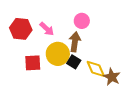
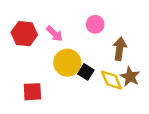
brown arrow: (75, 42) -> (120, 49), moved
red square: (33, 63) -> (32, 92), moved
brown star: (112, 77) -> (130, 77), moved

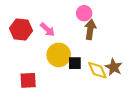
pink circle: (95, 24) -> (84, 13), moved
brown arrow: (120, 49) -> (90, 30), moved
black square: (86, 72) -> (75, 63), turned -32

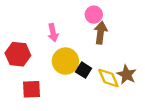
red hexagon: (21, 30) -> (18, 54), moved
pink arrow: (47, 30) -> (53, 33), turned 35
black square: (75, 63) -> (84, 70), turned 32

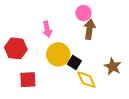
yellow diamond: (108, 78) -> (86, 80), moved

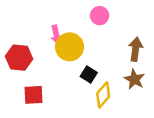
brown arrow: (90, 29) -> (136, 49), moved
yellow circle: (58, 54) -> (70, 47), moved
yellow diamond: (86, 80) -> (103, 95), turned 65

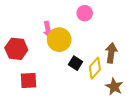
brown arrow: (136, 49) -> (111, 53), moved
brown star: (134, 79) -> (114, 87), moved
yellow diamond: (103, 95) -> (95, 68), moved

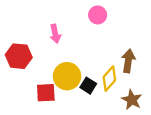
yellow circle: (59, 40) -> (67, 76), moved
black square: (75, 63) -> (88, 86), moved
red square: (29, 80) -> (46, 93), moved

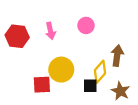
pink circle: (98, 15) -> (86, 25), moved
red hexagon: (19, 56) -> (17, 36), moved
black square: (88, 86) -> (90, 86), moved, turned -32

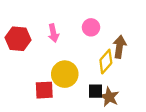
brown arrow: (117, 56) -> (119, 47), moved
yellow diamond: (100, 72) -> (106, 62), moved
brown star: (120, 91) -> (109, 97), moved

